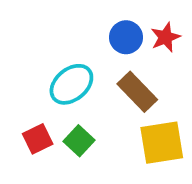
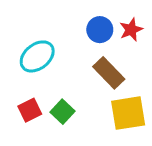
cyan ellipse: (71, 84) -> (37, 56), moved

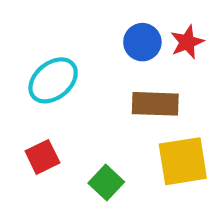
brown rectangle: (109, 73) -> (155, 104), turned -44
green square: (63, 112) -> (106, 182), moved

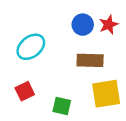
green square: (106, 182) -> (62, 106), turned -30

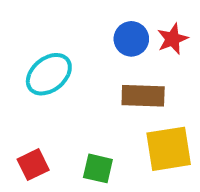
red square: (25, 91) -> (33, 165), moved

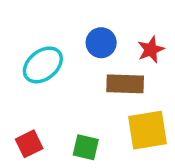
blue circle: (131, 39) -> (101, 43), moved
red star: (173, 39) -> (151, 50), moved

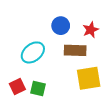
cyan ellipse: (43, 65) -> (33, 52), moved
green square: (86, 147) -> (38, 89), moved

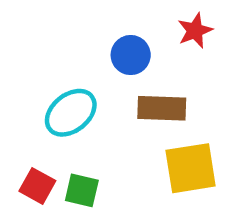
red star: (91, 30) -> (195, 31), moved
red square: (17, 87) -> (37, 186), turned -35

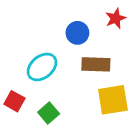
red square: (37, 186) -> (14, 101), moved
green square: (82, 190) -> (49, 113), turned 36

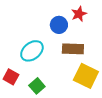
red star: (116, 18) -> (79, 14), moved
yellow square: (113, 100) -> (86, 76), turned 35

